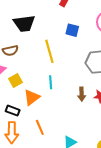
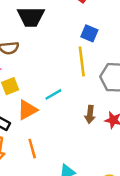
yellow line: (49, 51) -> (82, 61), moved
cyan line: (51, 82) -> (53, 94), turned 56

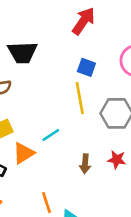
brown arrow: (90, 114) -> (85, 164), moved
orange line: (32, 149) -> (47, 203), moved

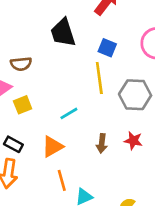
black trapezoid: (22, 52) -> (63, 33), moved, turned 72
orange triangle: (23, 153) -> (52, 147), moved

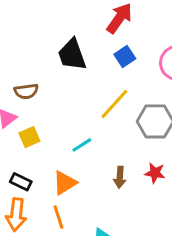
blue square: (107, 48) -> (125, 57), moved, turned 36
yellow line: (99, 78) -> (114, 104), turned 52
orange line: (62, 180) -> (58, 217), moved

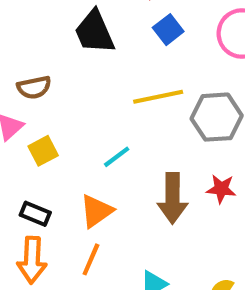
yellow line: (114, 104) -> (158, 97), turned 40
brown arrow: (120, 177) -> (173, 198), size x1.6
orange line: (58, 217) -> (91, 259), turned 45

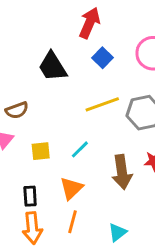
yellow square: (43, 151) -> (41, 151), moved, turned 30
black rectangle: (35, 214) -> (30, 196), turned 72

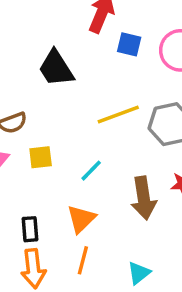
blue square: (102, 58) -> (129, 44), moved, turned -30
yellow square: (41, 151) -> (41, 157), moved

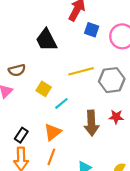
yellow square: (41, 157) -> (44, 89), moved, turned 32
black rectangle: (30, 229) -> (21, 135), turned 32

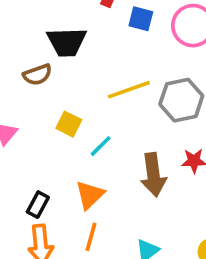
black trapezoid: (46, 40) -> (67, 42), turned -60
brown semicircle: (17, 70) -> (37, 75), moved

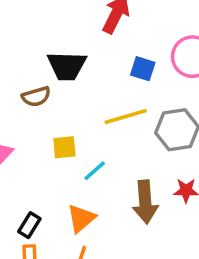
blue square: (141, 19) -> (143, 69), moved
yellow square: (69, 124) -> (64, 147), turned -35

